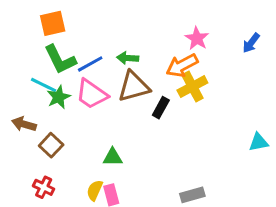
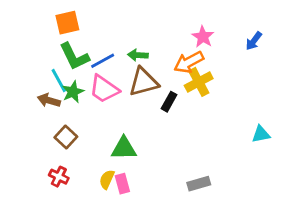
cyan line: (44, 85) -> (59, 81), turned 35
brown arrow: (24, 124) -> (49, 100), moved
green triangle: (113, 157) -> (124, 148), size x1.4

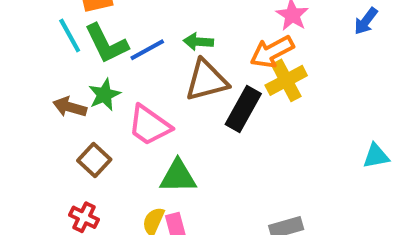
cyan line: (59, 81) -> (70, 35), moved
pink trapezoid: (104, 89) -> (149, 125), moved
black rectangle: (169, 102) -> (243, 109), size x1.5

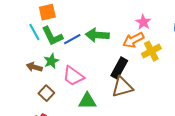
green arrow: (198, 42) -> (97, 35), size x1.6
brown triangle: (207, 80) -> (122, 87), moved
yellow cross: (286, 80) -> (151, 51), moved

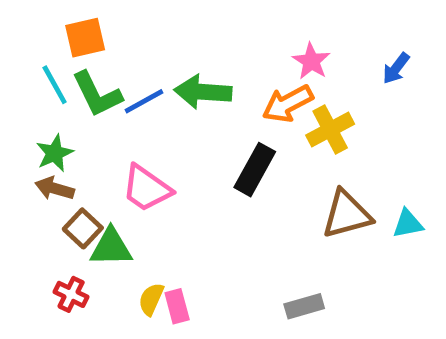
green star: (51, 61) -> (55, 153), moved
brown arrow: (34, 67) -> (55, 188), moved
brown triangle: (122, 87) -> (347, 214), moved
green triangle: (87, 101) -> (111, 247), moved

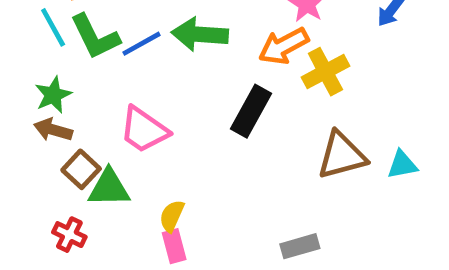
yellow semicircle: (151, 299) -> (172, 216), moved

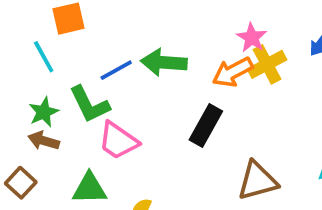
green L-shape: (95, 37) -> (89, 104), moved
yellow cross: (325, 72) -> (267, 64), moved
brown triangle: (342, 155) -> (257, 181), moved
brown square: (81, 169) -> (21, 183), moved

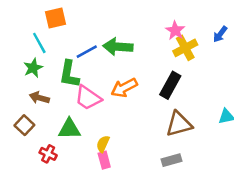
orange arrow: (233, 72) -> (124, 88), moved
green L-shape: (89, 104) -> (69, 74), turned 36
green star: (44, 112) -> (33, 68), moved
black rectangle: (206, 125) -> (170, 85), moved

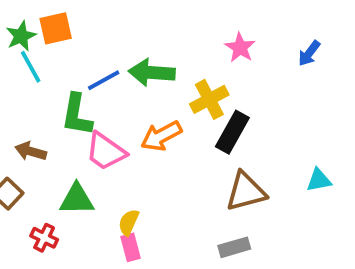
yellow cross: (185, 48) -> (209, 99), moved
green star: (33, 68) -> (21, 36), moved

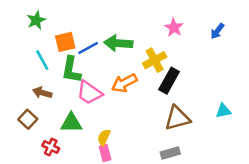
orange square: (56, 28) -> (65, 42), moved
cyan line: (31, 67) -> (42, 60), moved

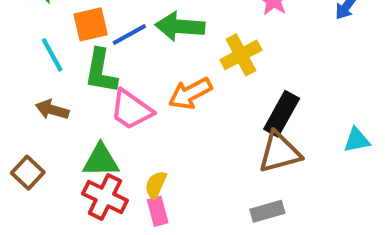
black rectangle: (169, 81) -> (282, 114), moved
brown square: (28, 119) -> (28, 173), moved
red cross: (51, 147) -> (105, 197), moved, size x1.5

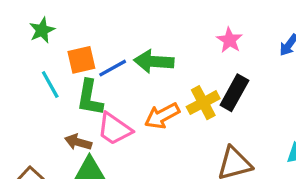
yellow cross: (241, 55) -> (203, 103), moved
brown arrow: (52, 110) -> (78, 142), moved
black rectangle: (282, 114) -> (234, 93), moved

